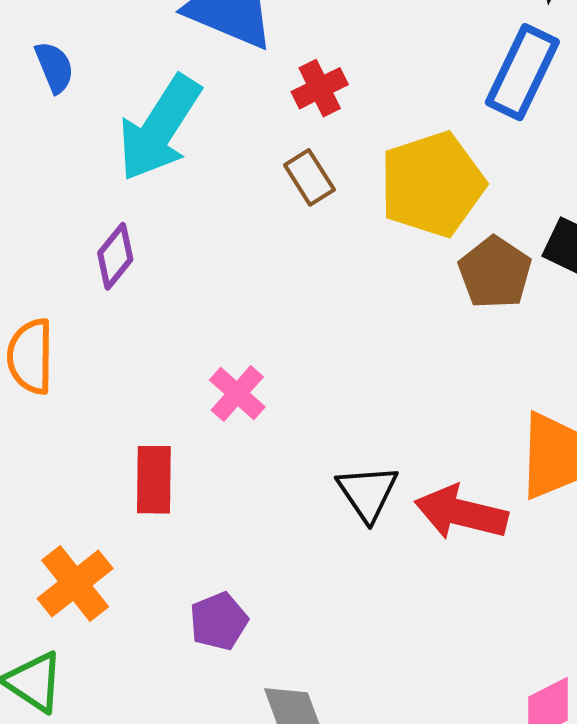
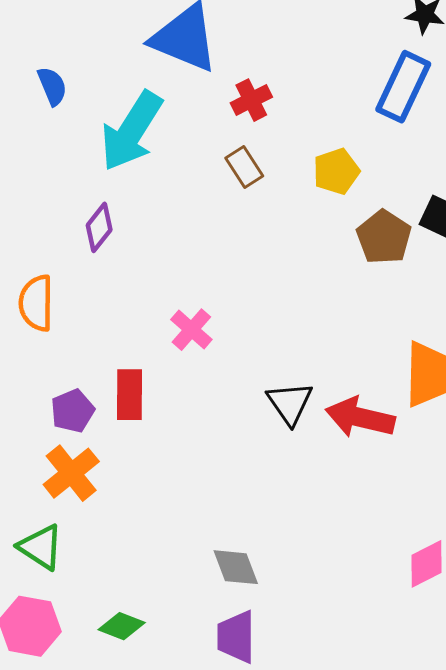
yellow pentagon: (432, 184) -> (336, 171), size x0.6
purple pentagon: (219, 621) -> (73, 411), moved

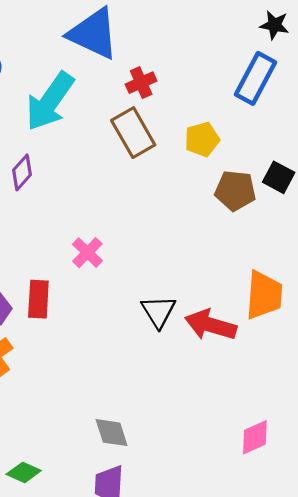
brown rectangle: (244, 167) -> (133, 133), size x1.6
brown pentagon: (384, 237) -> (235, 191), turned -30

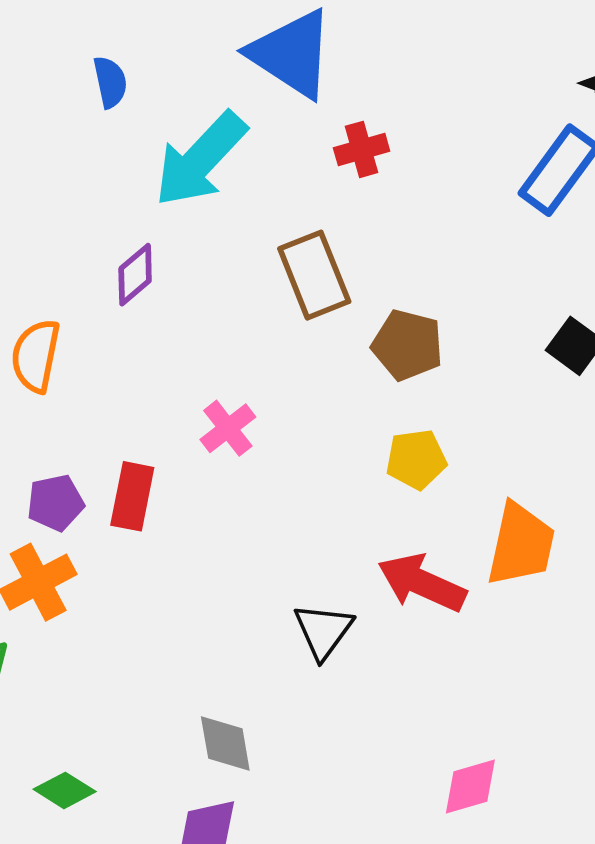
brown rectangle: (133, 133) -> (314, 275), moved
yellow pentagon: (202, 139) -> (416, 459), moved
brown pentagon: (235, 191) -> (407, 345), moved
black triangle: (158, 312) -> (323, 631), moved

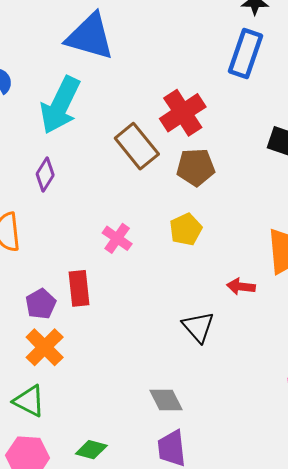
red cross: (362, 149) -> (183, 113), moved, size x1.6
yellow pentagon: (416, 459) -> (186, 229), moved
red arrow: (422, 583) -> (241, 286), size x0.6

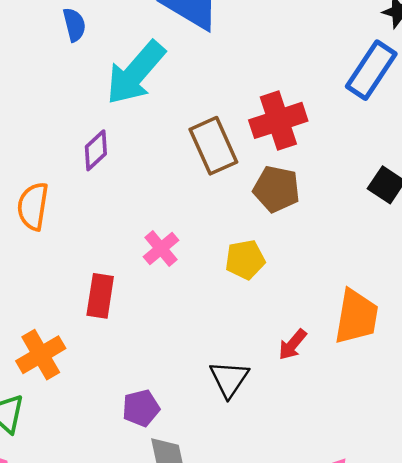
red arrow: (241, 286) -> (292, 345), turned -72
purple pentagon: (41, 304) -> (141, 408), moved

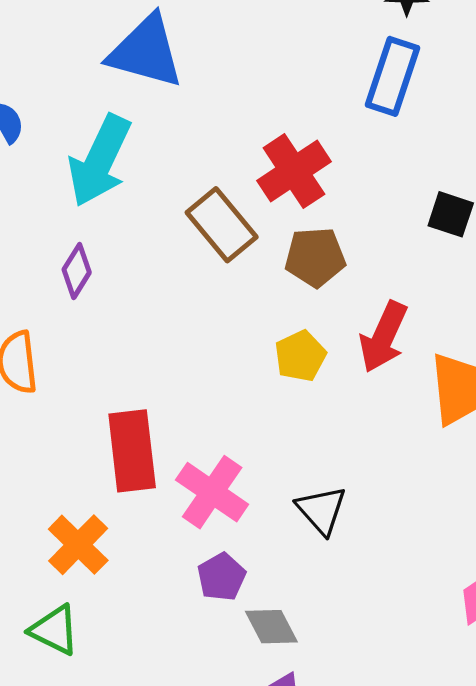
pink cross: (161, 249) -> (212, 492), moved, size x1.5
red rectangle: (100, 296) -> (132, 451), size x1.4
red arrow: (292, 345) -> (383, 337), moved, size x1.6

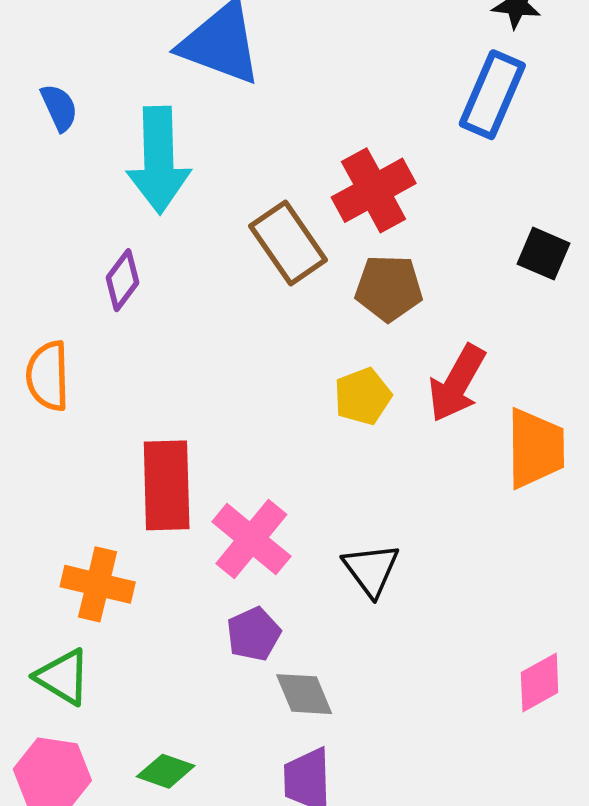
cyan arrow: (100, 161) -> (159, 160), turned -32
orange cross: (78, 545) -> (98, 584), turned -36

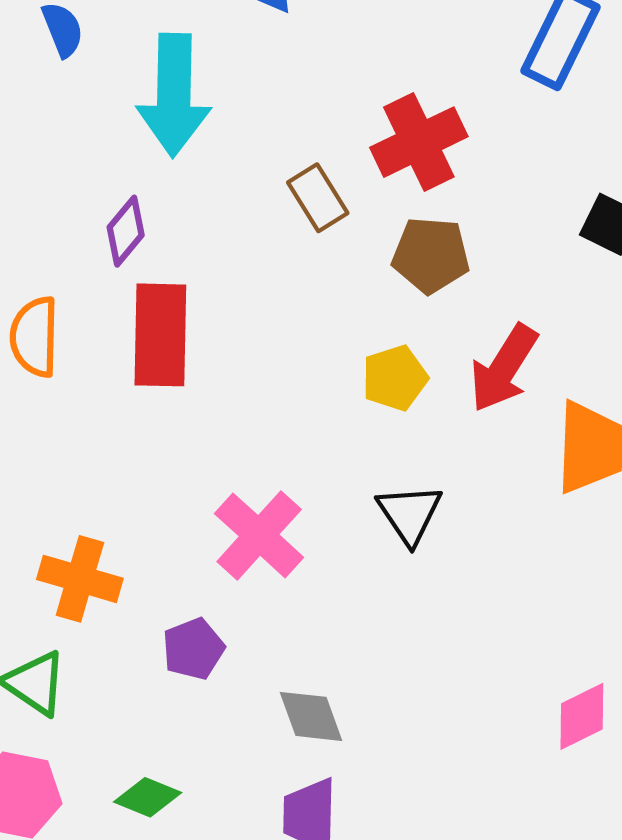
brown rectangle: (288, 243) -> (318, 198), size x0.7
red rectangle: (167, 485) -> (160, 335), moved
black triangle: (371, 570) -> (410, 514), moved
purple pentagon: (254, 634) -> (193, 649), moved

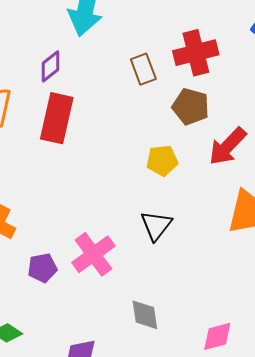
red arrow: (504, 368) -> (228, 146), moved
pink cross: (259, 535) -> (93, 254), moved
gray diamond: (311, 716) -> (145, 315), moved

